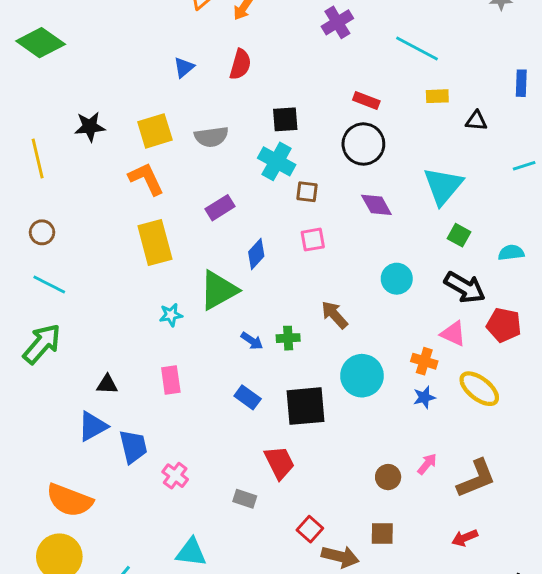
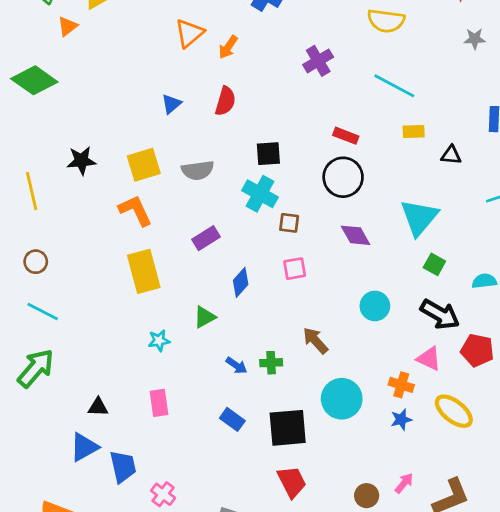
green triangle: (219, 290) -> (205, 317), size x0.6
red trapezoid: (279, 463) -> (292, 482), moved

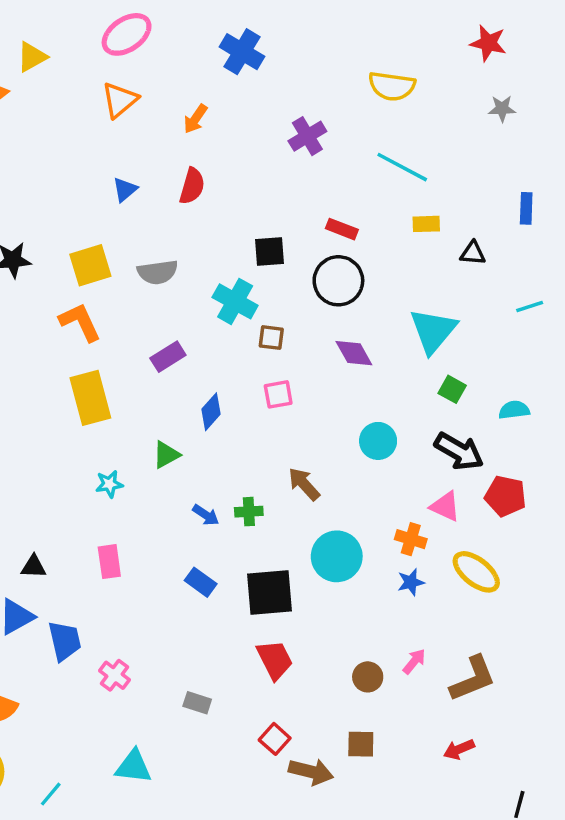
orange triangle: (189, 33) -> (120, 100), moved
black square: (268, 154) -> (270, 251), moved

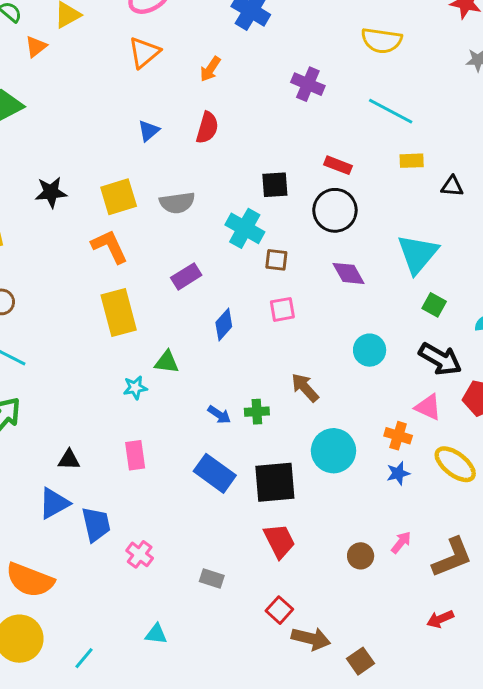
purple cross: (307, 136) -> (308, 84), turned -36
green triangle: (166, 455) -> (167, 362), moved, turned 36
blue rectangle: (201, 582) -> (215, 473), size x1.5
brown square: (361, 744) -> (361, 661), moved, turned -36
cyan triangle: (133, 767) -> (156, 634), size x0.7

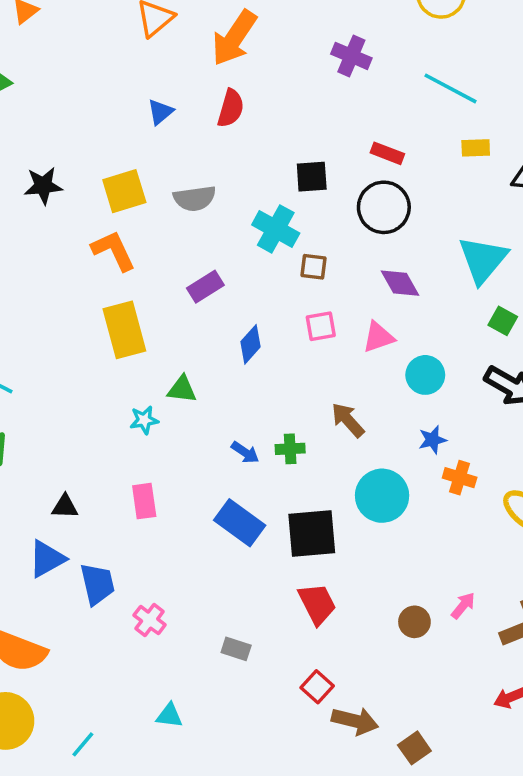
orange arrow: (210, 69) -> (234, 38), size x1.8
pink triangle: (428, 407) -> (378, 337), moved, turned -44
blue star: (398, 473) -> (432, 440), moved

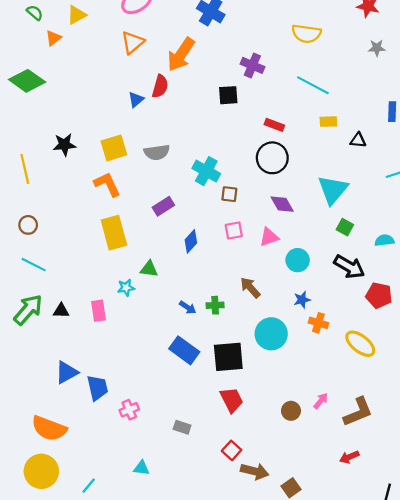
red semicircle: (231, 108) -> (160, 86), moved
black square: (312, 177) -> (228, 95), moved
pink rectangle: (144, 501) -> (98, 311), moved
black triangle: (65, 506) -> (61, 311), moved
pink cross: (150, 620) -> (129, 410), turned 30

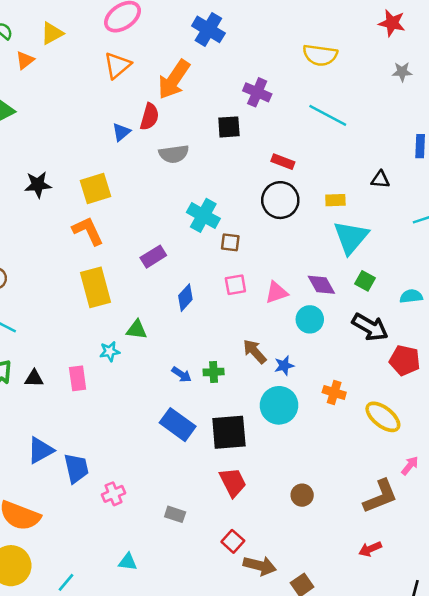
yellow rectangle: (328, 122) -> (335, 200), moved
gray semicircle: (157, 152) -> (174, 154), moved
purple diamond: (282, 204) -> (321, 285), moved
blue star: (302, 300) -> (284, 366), moved
pink arrow: (321, 401) -> (410, 466), moved

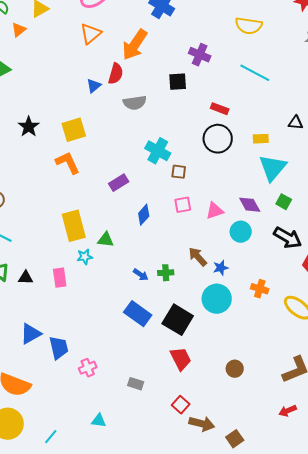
black star: (38, 185) -> (29, 127), turned -30
yellow rectangle: (96, 287) -> (74, 226), moved
black square: (229, 432) -> (178, 320), turned 36

